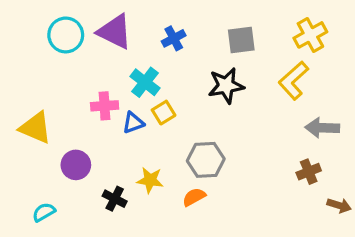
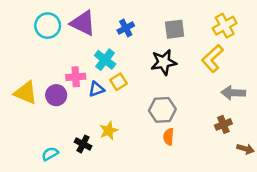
gray hexagon: (206, 160) -> (162, 110), moved
purple circle: (76, 165) -> (56, 95), moved
yellow star: (150, 180) -> (109, 131), turned -30
orange semicircle: (194, 197) -> (168, 137), moved, turned -56
cyan semicircle: (44, 212) -> (50, 154), moved

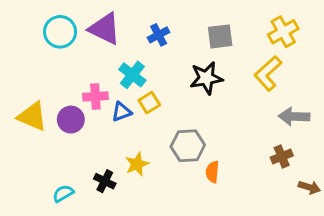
gray hexagon: (162, 110) -> (188, 146), moved

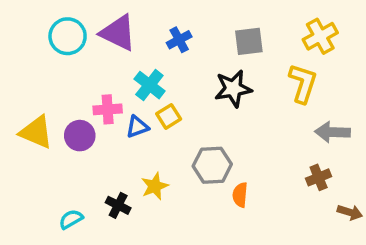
yellow L-shape: (268, 73) -> (303, 83), turned 150

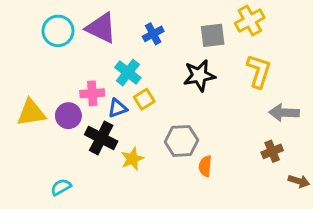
yellow cross: (320, 36) -> (250, 20), moved
yellow triangle: (36, 132) -> (31, 113), turned -32
black cross: (118, 205) -> (101, 138), moved, size x1.5

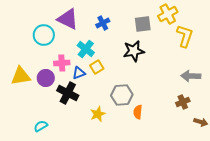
cyan circle: (58, 31) -> (44, 35), moved
yellow L-shape: (259, 71) -> (185, 36), moved
yellow star: (132, 159) -> (98, 114), moved

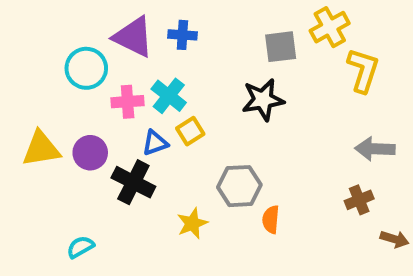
blue cross: (103, 23) -> (182, 35), moved, turned 32
pink cross: (62, 63) -> (128, 102), moved

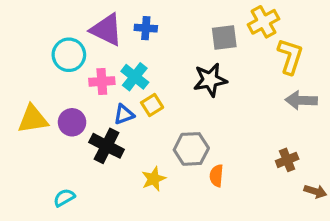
gray arrow: (375, 149) -> (301, 100), moved

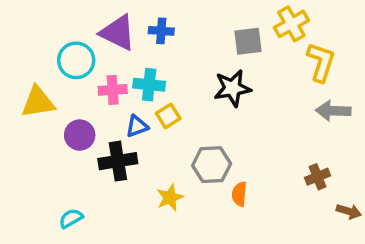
cyan cross: (135, 77) -> (149, 85), turned -32
yellow triangle: (33, 119) -> (38, 102), moved
black cross: (107, 146) -> (118, 161), turned -36

